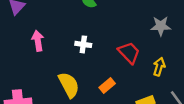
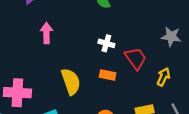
white cross: (83, 44) -> (106, 43), moved
orange rectangle: (107, 86) -> (108, 75), moved, turned 42

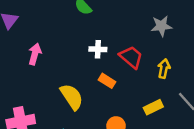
pink arrow: (46, 33) -> (35, 54), turned 30
orange rectangle: (108, 75) -> (107, 81), turned 35

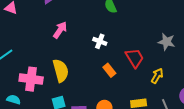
white cross: (98, 49) -> (100, 41), moved
yellow semicircle: (72, 97) -> (61, 71), moved

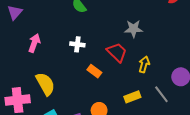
gray star: (167, 42) -> (133, 29), moved

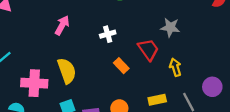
white cross: (77, 44) -> (108, 34), turned -32
yellow arrow: (144, 64) -> (175, 67), turned -42

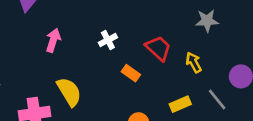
gray star: (170, 27) -> (207, 21), moved

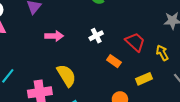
pink arrow: (53, 40) -> (54, 36), turned 72
yellow rectangle: (180, 104) -> (144, 79), moved

